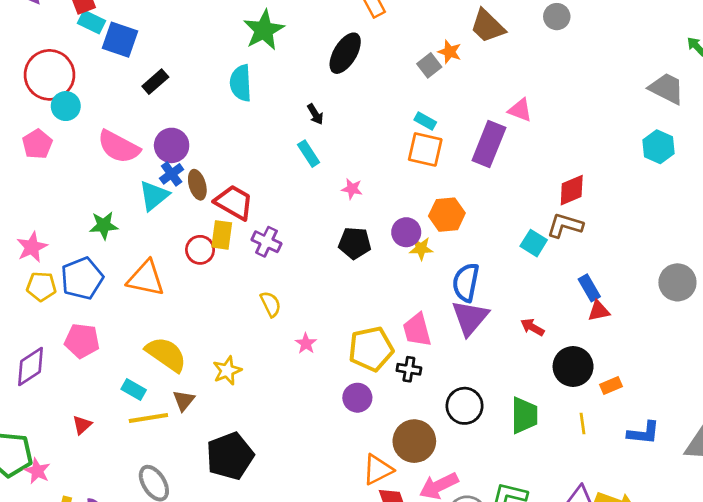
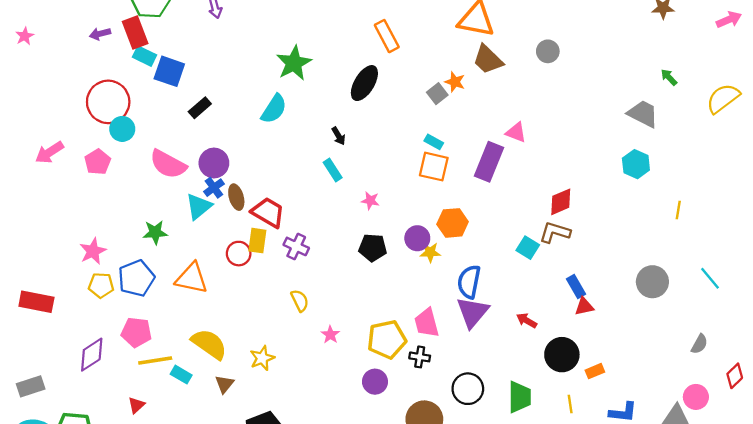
cyan semicircle: (241, 83) -> (274, 109), turned -144
yellow line: (148, 418) -> (155, 360), moved

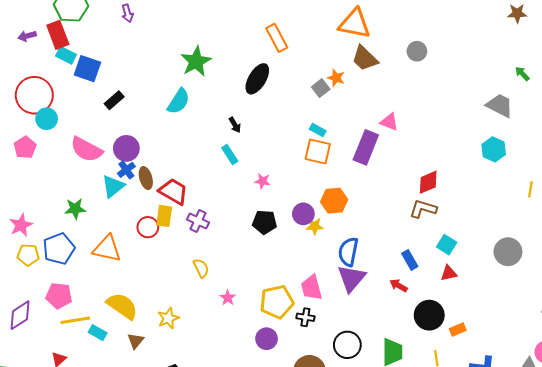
cyan square: (528, 248) -> (447, 245), moved
blue rectangle: (576, 286) -> (410, 260), moved

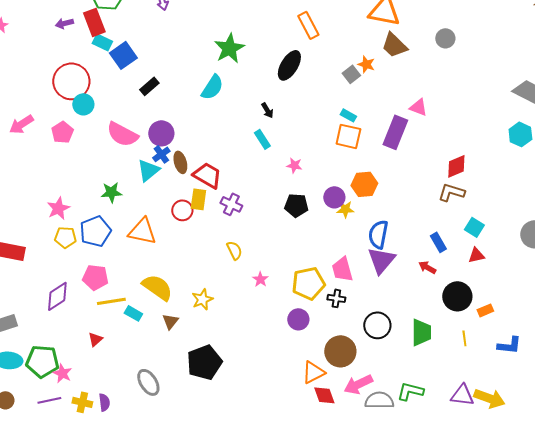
blue square: (87, 69) -> (123, 55), turned 36

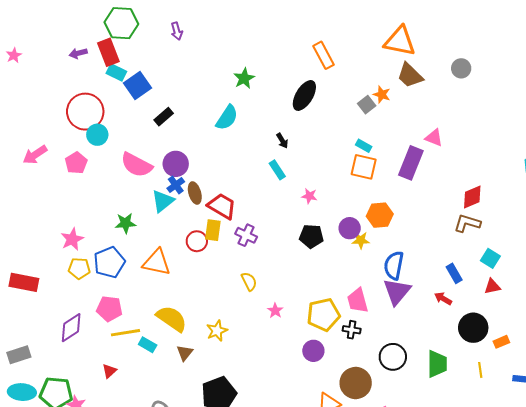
green star: (229, 48) -> (244, 78), size x0.7

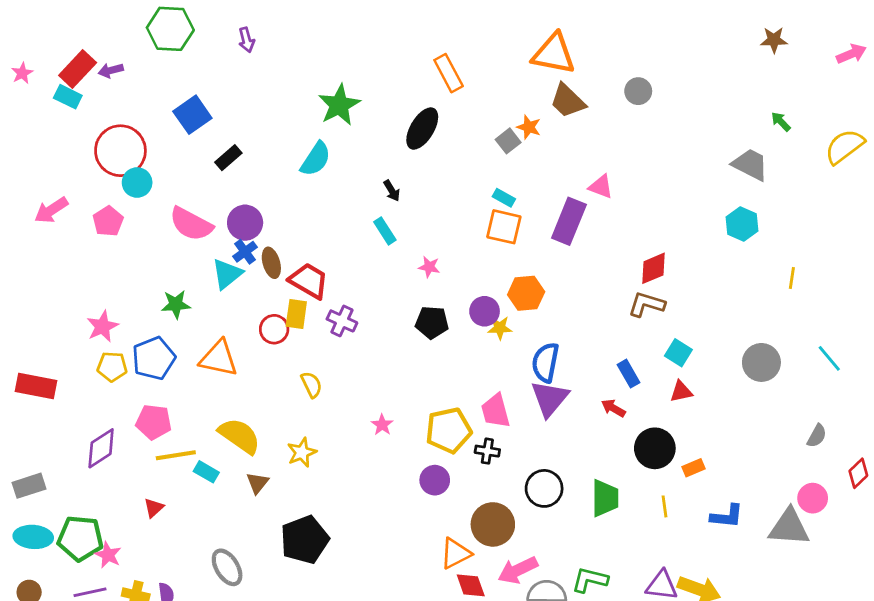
red rectangle: (108, 52) -> (78, 69), moved, turned 64
cyan rectangle: (116, 72) -> (68, 97), moved
green star: (244, 78) -> (339, 105), size x1.4
yellow semicircle: (249, 281) -> (311, 385), moved

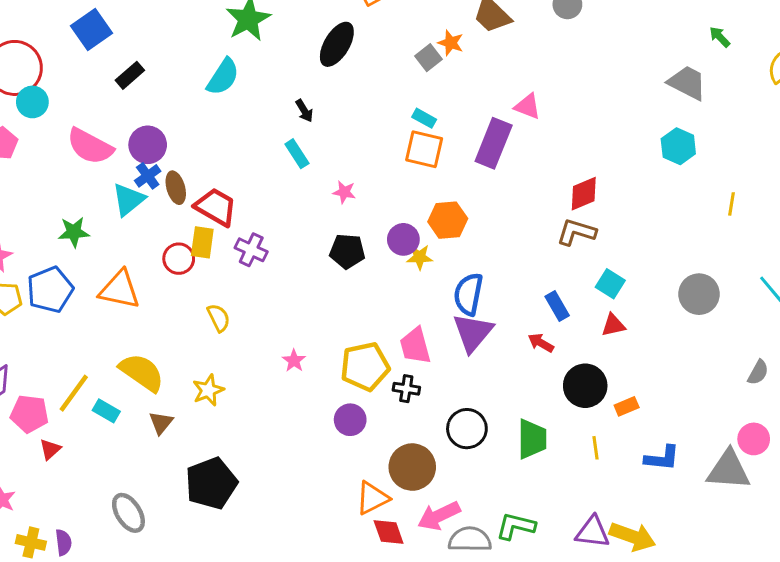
pink pentagon: (154, 422) -> (29, 414), moved
yellow line: (176, 455) -> (74, 393), turned -45

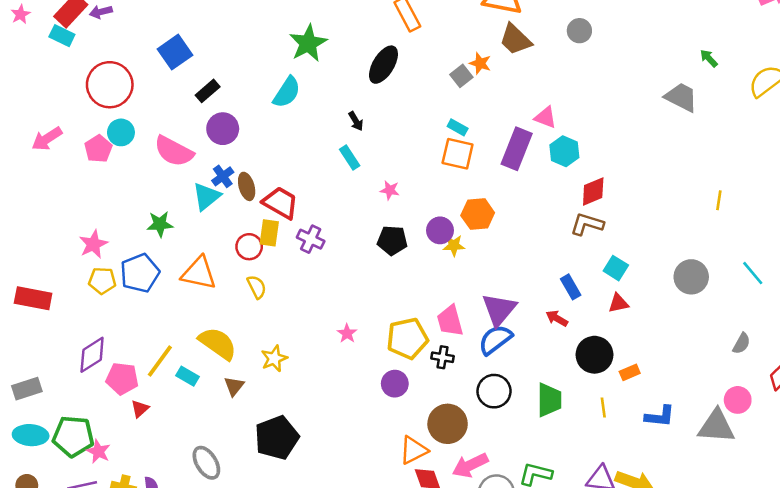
cyan circle: (32, 102) -> (121, 132), moved
purple circle: (148, 145) -> (223, 129), moved
cyan hexagon: (678, 146) -> (564, 151), moved
blue semicircle: (468, 294) -> (495, 340), moved, turned 42
yellow semicircle: (219, 318) -> (257, 287), moved

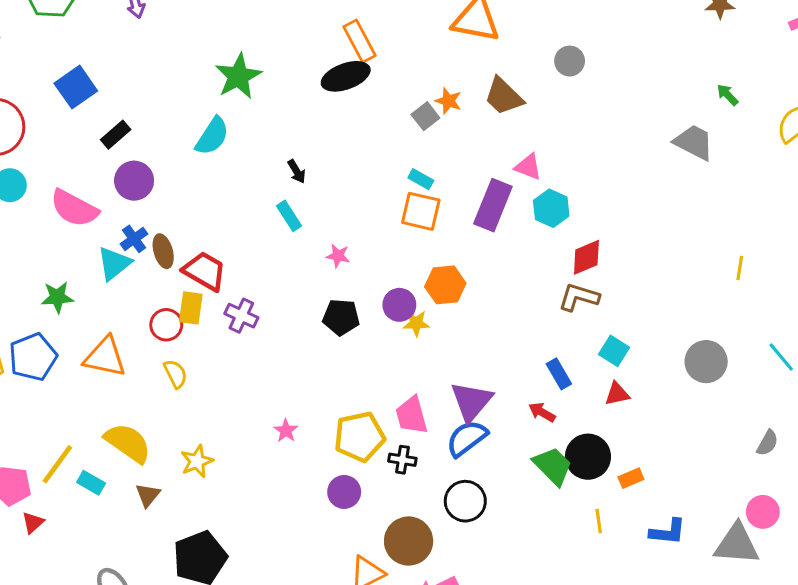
brown trapezoid: (515, 39) -> (504, 96), moved
black ellipse: (383, 65) -> (346, 76), moved, turned 39
green trapezoid: (549, 400) -> (553, 466), moved, turned -45

